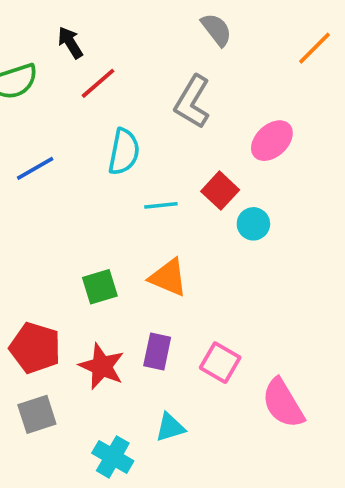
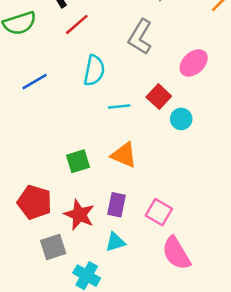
pink semicircle: (283, 403) -> (176, 253), moved
gray square: (37, 414) -> (53, 247), moved
cyan triangle: (170, 427) -> (115, 242), moved

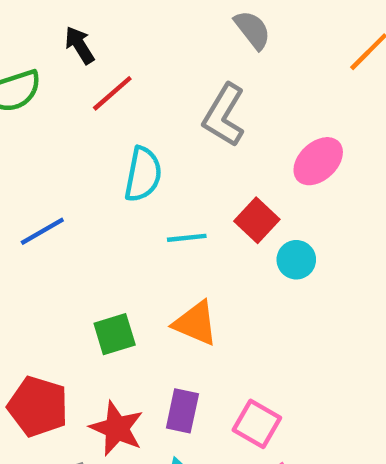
blue line: (34, 82) -> (42, 231), moved

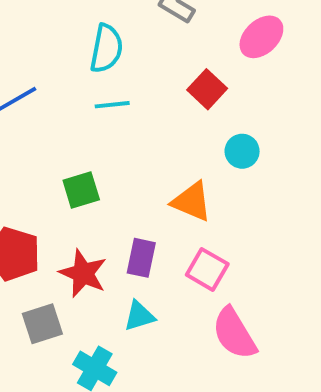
cyan line: (187, 238) -> (112, 105), moved
cyan circle: (296, 260) -> (242, 151), moved
orange triangle: (196, 323) -> (192, 202), moved

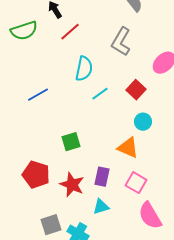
cyan line: (112, 105) -> (100, 94), moved, turned -30
cyan circle: (242, 151) -> (143, 122), moved
gray square: (42, 324) -> (51, 225), moved

